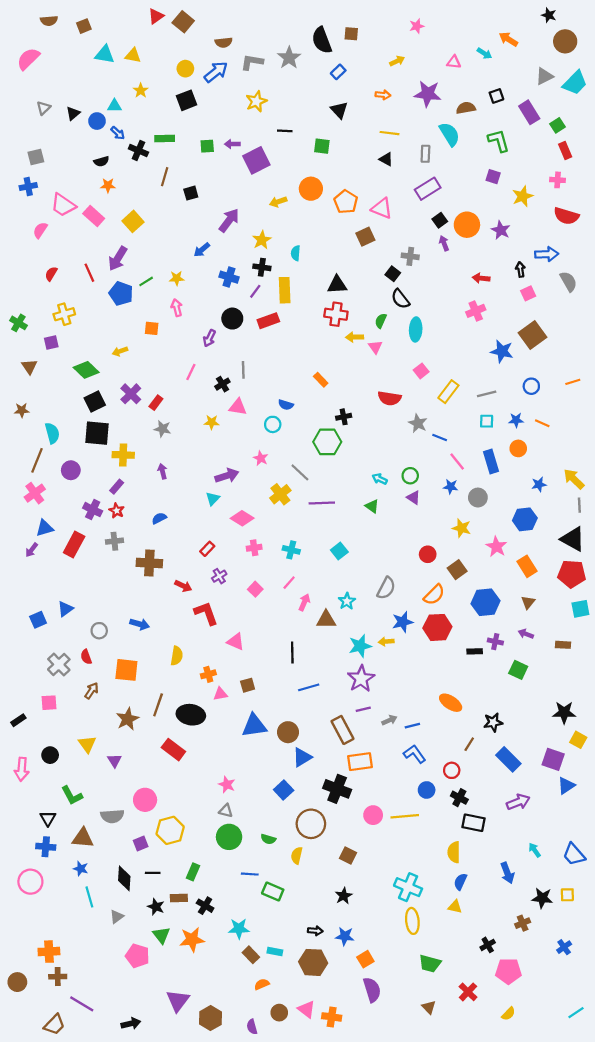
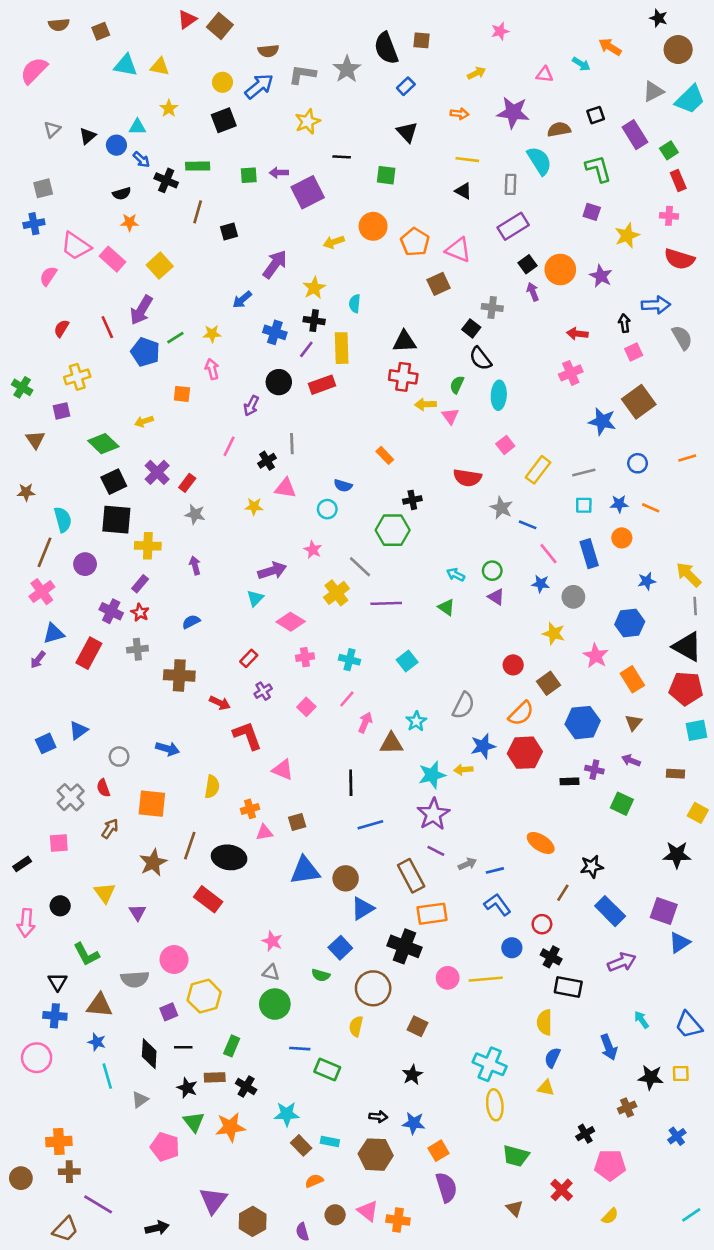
purple line: (363, 709) -> (436, 851), turned 40
yellow square: (578, 740) -> (698, 813), moved
green semicircle: (268, 839) -> (321, 975), moved

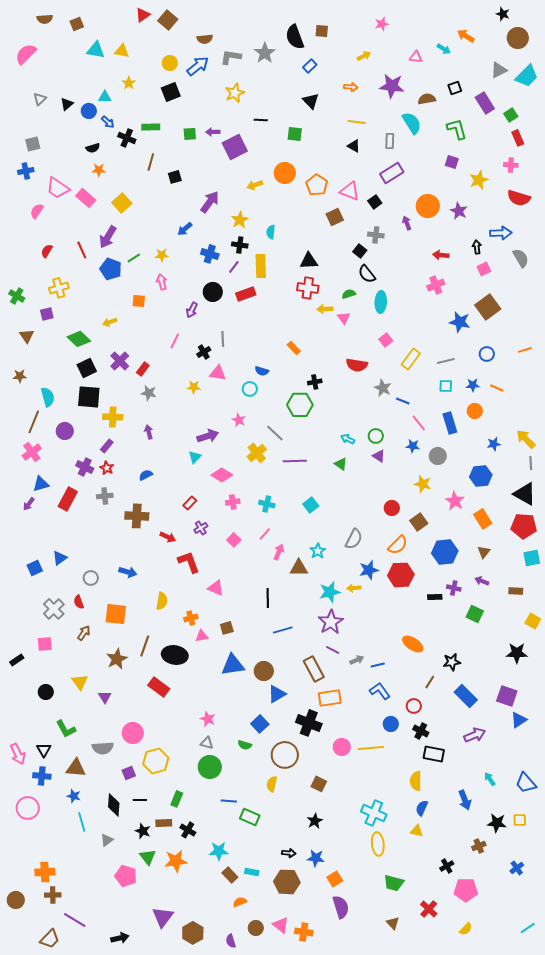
black square: (528, 264) -> (375, 202), moved
green semicircle: (457, 385) -> (349, 294), turned 48
pink arrow: (26, 923) -> (18, 754), moved, turned -30

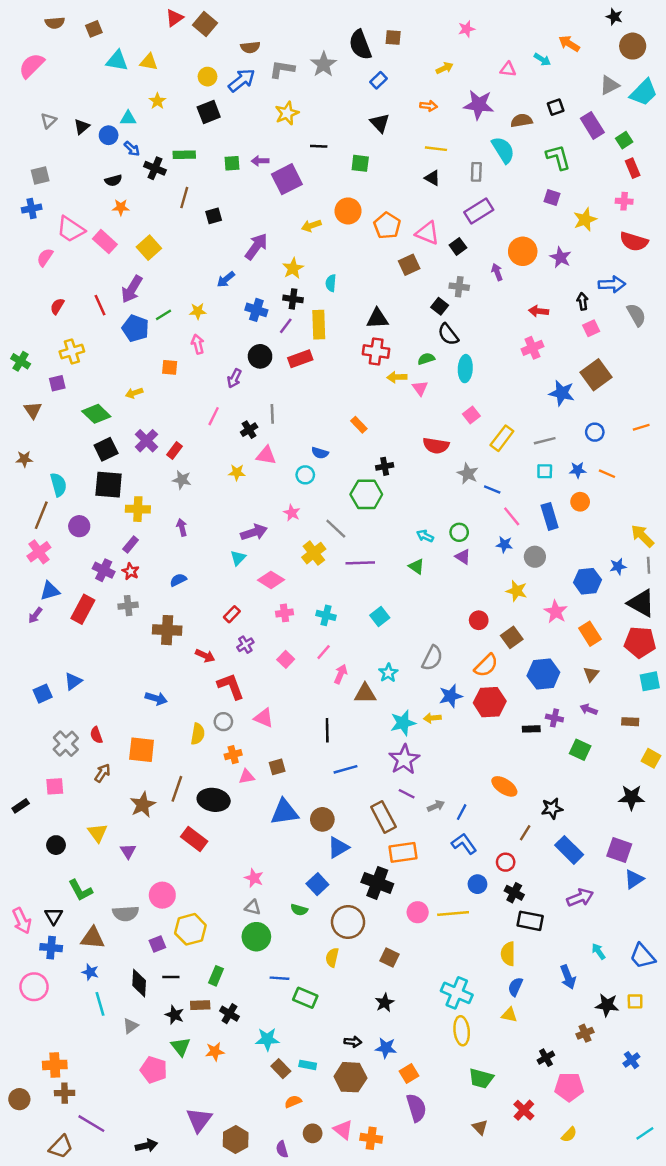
blue star: (494, 444) -> (618, 566), moved
gray circle: (91, 578) -> (223, 722), moved
blue line: (378, 665) -> (462, 812), turned -48
orange star: (176, 861) -> (215, 1052), size x0.7

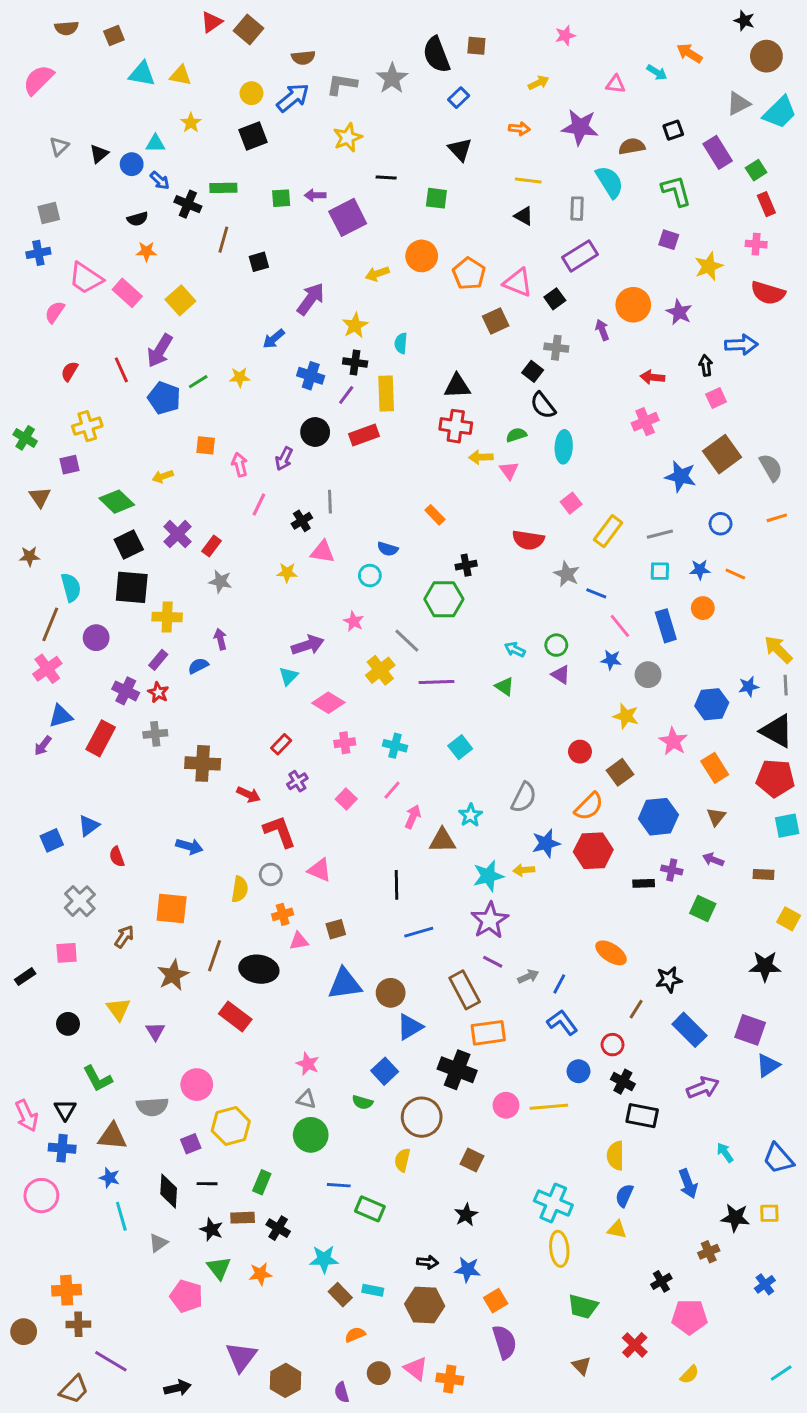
gray semicircle: (636, 315) -> (771, 468), moved
pink arrow: (198, 344) -> (240, 465), moved
blue semicircle: (178, 580) -> (198, 666), moved
red semicircle: (96, 735) -> (117, 857), moved

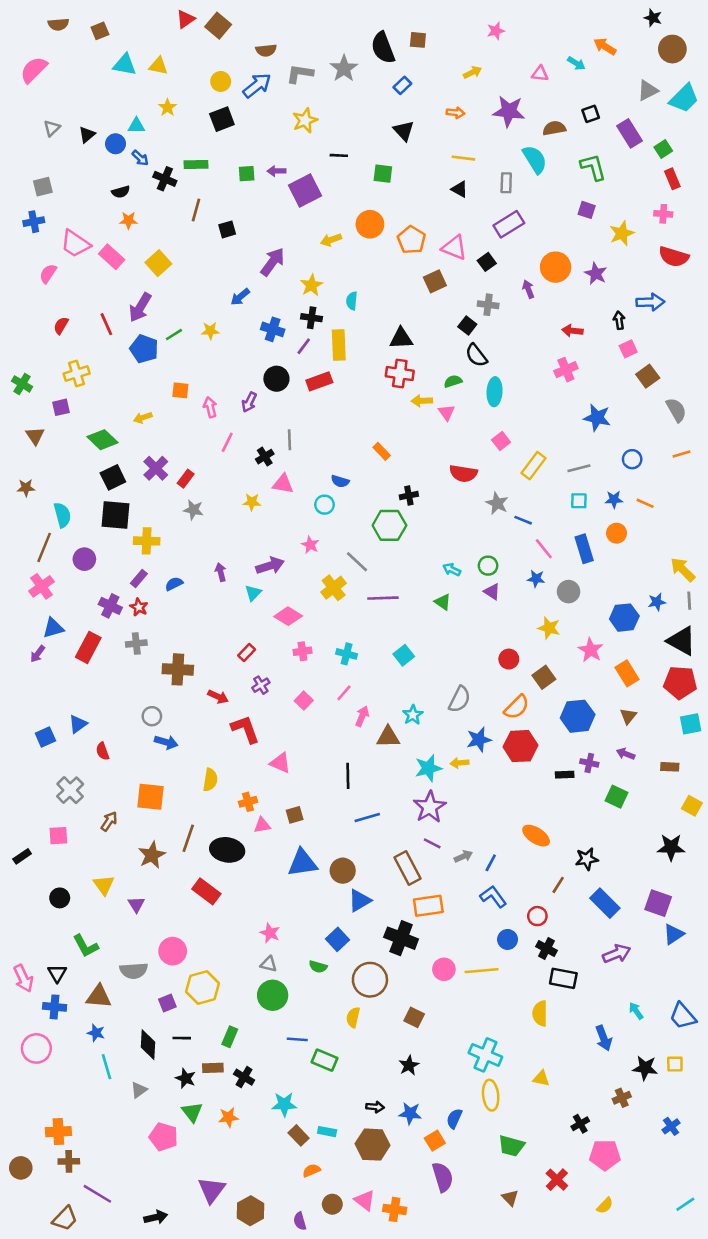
brown square: (722, 454) -> (648, 376), moved, size x0.7
purple arrow: (220, 639) -> (221, 572), moved
gray circle: (271, 874) -> (152, 716), moved
blue semicircle: (624, 1196) -> (454, 1119), moved

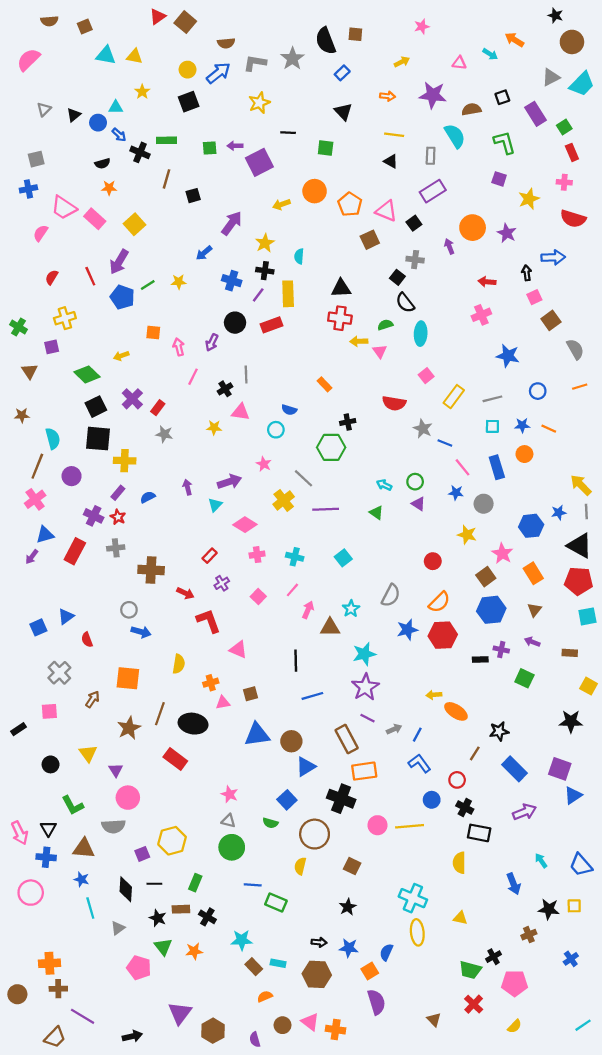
brown square: (544, 677) -> (486, 577), moved
yellow arrow: (459, 763) -> (434, 695), moved
pink circle: (173, 951) -> (128, 798), moved
green trapezoid: (511, 1146) -> (470, 970), moved

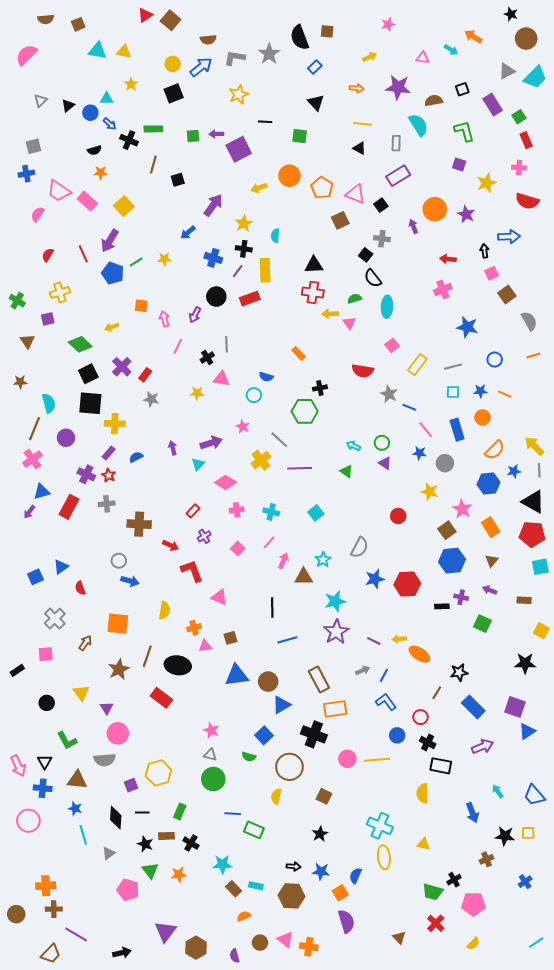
orange semicircle: (439, 602) -> (495, 450), moved
purple line: (368, 718) -> (374, 641), moved

